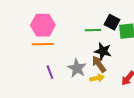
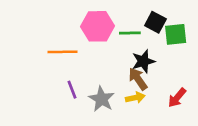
pink hexagon: (43, 25) -> (98, 26), moved
black star: (103, 51) -> (143, 61), turned -30
gray star: (77, 68) -> (102, 99), moved

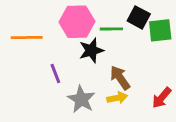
orange line: (62, 52) -> (27, 38), moved
black star: (143, 61) -> (91, 50), moved
purple line: (72, 90) -> (55, 73), moved

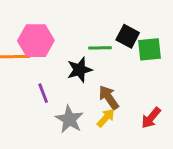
pink hexagon: (77, 22) -> (36, 41), moved
yellow arrow: (117, 98) -> (106, 118), turned -36

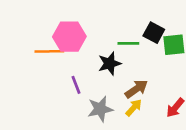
brown arrow: (109, 97) -> (136, 89), turned 90
gray star: (69, 119) -> (100, 109), turned 30

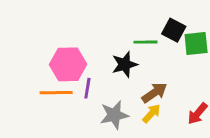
pink hexagon: (69, 37) -> (68, 64), moved
orange line: (49, 51) -> (56, 93), moved
purple line: (76, 85) -> (87, 88), turned 30

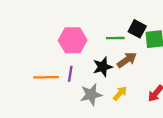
pink hexagon: (68, 64) -> (73, 40), moved
black star: (125, 64) -> (103, 67), moved
brown arrow: (154, 93) -> (127, 60), moved

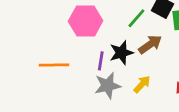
green line: (115, 38) -> (136, 18), turned -48
purple line: (70, 74) -> (101, 61), moved

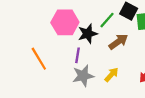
black star: (121, 53) -> (88, 34), moved
orange line: (54, 65) -> (39, 59), turned 60

